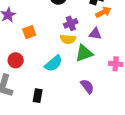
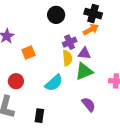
orange arrow: (103, 12) -> (91, 29), moved
purple triangle: (95, 34) -> (84, 53), moved
yellow semicircle: (68, 39) -> (67, 58), turned -98

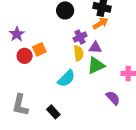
red circle: (16, 81) -> (25, 56), moved
purple semicircle: (89, 104) -> (113, 98), moved
black rectangle: (39, 116) -> (53, 112), turned -48

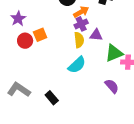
orange arrow: (101, 23) -> (81, 12), moved
green triangle: (96, 65) -> (114, 53), moved
cyan semicircle: (66, 78) -> (77, 65), moved
gray L-shape: (20, 105) -> (19, 90), turned 110

